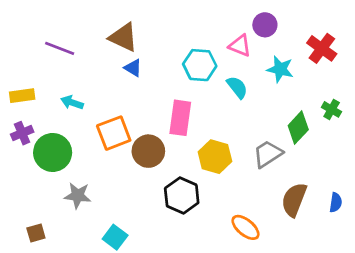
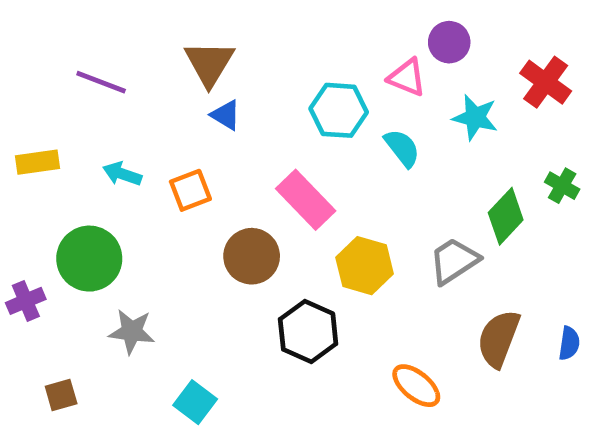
brown triangle: (123, 37) -> (209, 63), turned 36
pink rectangle: (180, 118) -> (306, 200), turned -52
purple cross: (22, 133) -> (26, 301), moved
orange square: (114, 133) -> (190, 190), moved, size x0.7

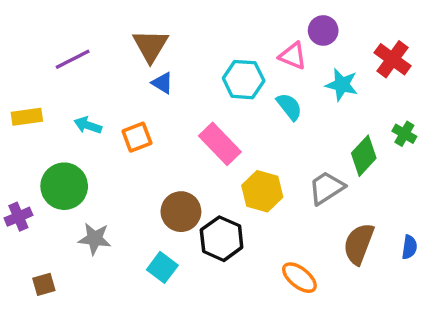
purple line: (101, 82) -> (73, 59), turned -48
brown circle: (252, 256) -> (181, 212), moved
cyan square: (195, 402) -> (162, 267), moved

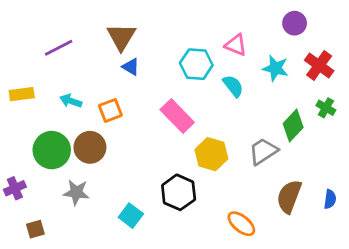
purple circle: (323, 30) -> (295, 23), moved
red cross: (393, 59) -> (319, 65), moved
brown circle: (181, 212) -> (90, 147), moved
purple cross: (18, 217) -> (15, 188), moved

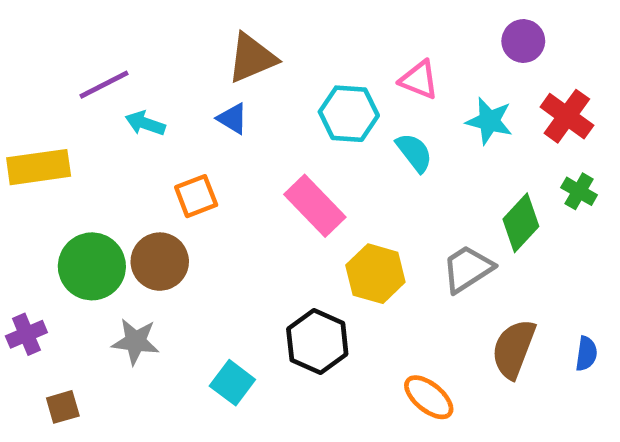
brown triangle: (121, 37) -> (252, 58), moved, turned 36
yellow rectangle: (22, 94) -> (39, 167), size x1.4
cyan arrow: (71, 101) -> (145, 123), moved

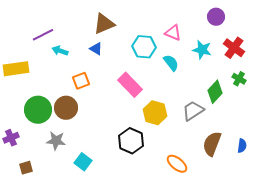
cyan square: (232, 383) -> (83, 162), moved

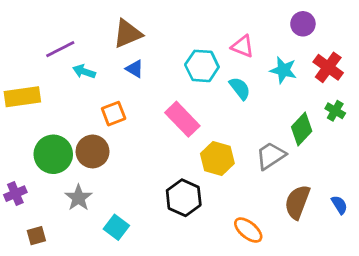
brown triangle: (104, 24) -> (128, 34), moved
gray star: (56, 141) -> (78, 198), turned 30
blue semicircle: (242, 146) -> (339, 205), turned -40

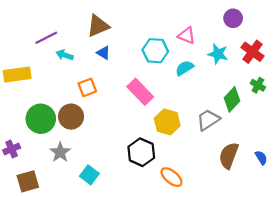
cyan semicircle: (240, 88) -> (184, 68), turned -84
orange ellipse: (248, 230) -> (171, 177), moved
brown square: (36, 236) -> (28, 181), size x1.5

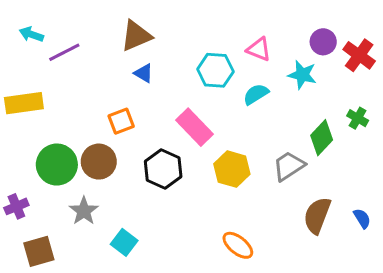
purple circle: (233, 18) -> (323, 42), moved
red cross: (253, 52) -> (359, 55), moved
cyan arrow: (65, 55) -> (31, 34), moved
black hexagon: (141, 152) -> (163, 169), moved

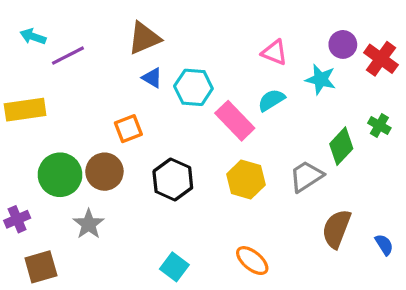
cyan hexagon: (215, 70) -> (193, 87), moved
pink rectangle: (194, 127) -> (235, 121), moved
blue semicircle: (362, 218) -> (384, 245), moved
cyan square: (124, 242) -> (174, 267), moved

